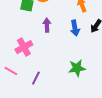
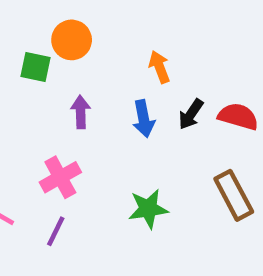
pink cross: (24, 47) -> (60, 177), moved

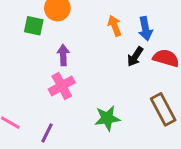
blue arrow: (144, 119) -> (145, 29), moved
pink cross: (60, 177) -> (62, 86), moved

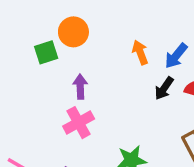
green square: (34, 26) -> (46, 52), turned -30
blue arrow: (145, 29) -> (176, 56), turned 50

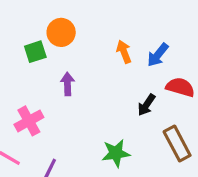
black arrow: (164, 88) -> (146, 105), moved
pink cross: (79, 123) -> (29, 121), moved

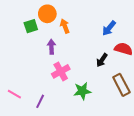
orange arrow: (124, 52) -> (65, 26), moved
pink cross: (29, 121) -> (61, 71), moved

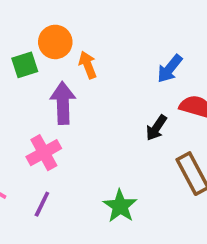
purple arrow: (51, 47) -> (63, 103), size x1.5
pink cross: (61, 71) -> (44, 153), moved
green star: (82, 91) -> (120, 206), moved, turned -30

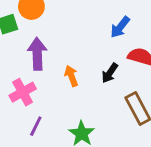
orange arrow: (88, 65) -> (71, 76), moved
purple line: (42, 204) -> (36, 126), moved

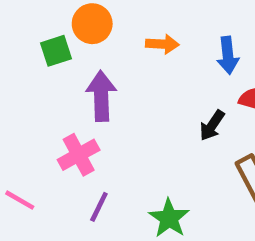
blue arrow: (120, 27) -> (228, 55), turned -45
orange arrow: (71, 76) -> (162, 44), moved, turned 114

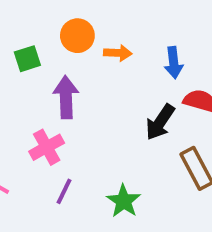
orange circle: (92, 24) -> (77, 36), moved
black arrow: (212, 125) -> (160, 122), size x1.4

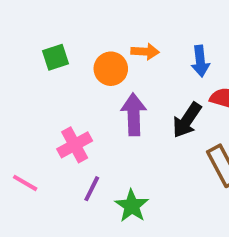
orange circle: (77, 36) -> (111, 69), moved
purple arrow: (66, 97) -> (134, 114), moved
green star: (124, 201) -> (132, 206), moved

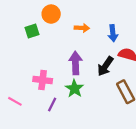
orange circle: (111, 69) -> (51, 14), moved
pink cross: (75, 145) -> (43, 80), turned 36
green star: (132, 206) -> (75, 89), moved

